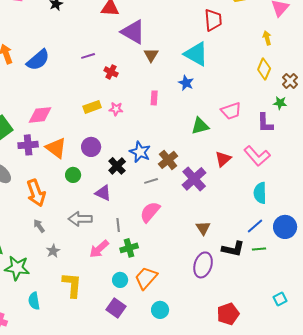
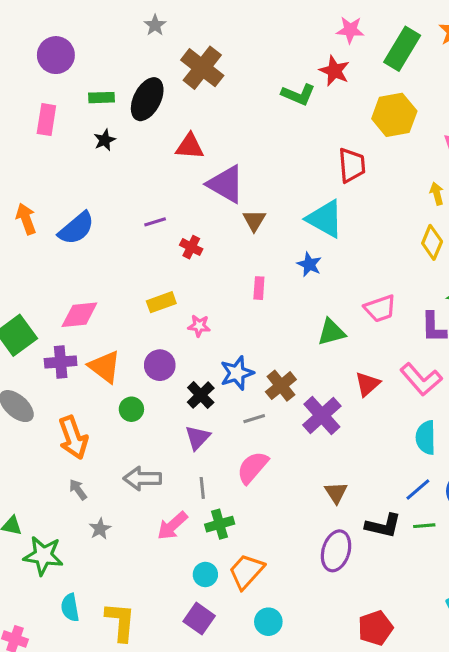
pink star: (116, 109) -> (199, 326), moved
blue star: (140, 152) -> (237, 373), turned 30
purple triangle: (103, 193) -> (198, 438), moved, turned 48
yellow L-shape: (72, 285) -> (120, 622), moved

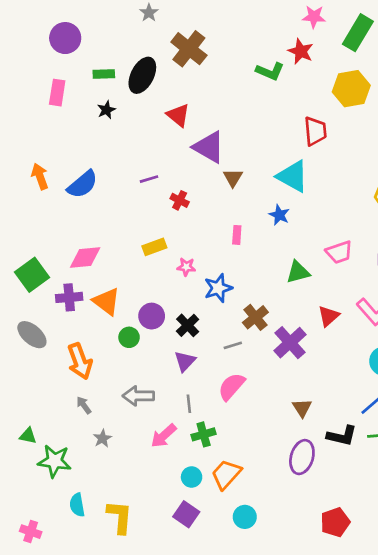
red triangle: (190, 146) -> (178, 115), turned 35
purple circle: (160, 365) -> (152, 316), moved
blue star: (237, 373) -> (218, 288), moved

